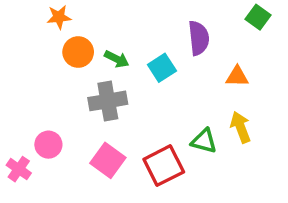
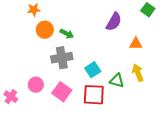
purple semicircle: (199, 38) -> (114, 22), turned 36
cyan square: (162, 68) -> (93, 70), moved
pink circle: (48, 145) -> (36, 85), moved
red square: (164, 166) -> (94, 95), turned 30

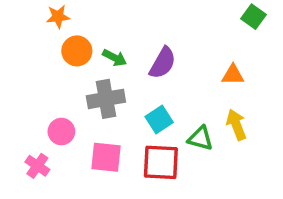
purple semicircle: (114, 22) -> (163, 63), moved
pink circle: (36, 85) -> (61, 132), moved
pink square: (62, 92) -> (106, 157), turned -30
pink cross: (11, 97) -> (37, 166), moved

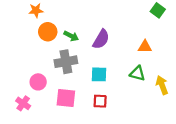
cyan square: (159, 120) -> (99, 74), turned 35
yellow arrow: (236, 125) -> (162, 85), moved
green triangle: (200, 138) -> (137, 73), moved
red square: (161, 162) -> (100, 101), size x0.6

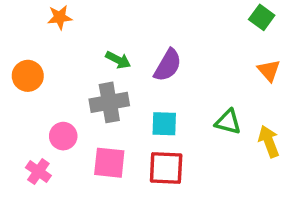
orange circle: (48, 32) -> (28, 76), moved
orange triangle: (145, 47) -> (269, 71), moved, turned 48
red square: (100, 101) -> (166, 168), size x1.5

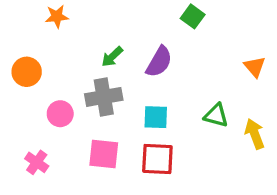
green square: (262, 17) -> (193, 16), moved
green arrow: (118, 60) -> (112, 57), turned 110
pink circle: (63, 136) -> (60, 114), moved

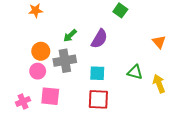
orange circle: (27, 72) -> (41, 51), moved
pink square: (104, 154) -> (50, 96), moved
pink cross: (37, 162) -> (23, 101), turned 32

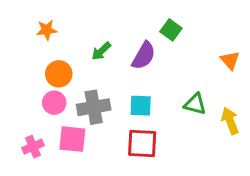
orange star: (36, 10) -> (47, 30), moved
green square: (120, 10) -> (171, 30), moved
gray cross: (65, 61) -> (94, 107), moved

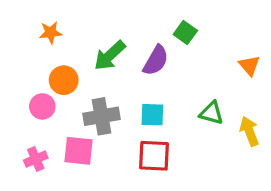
green arrow: (101, 51) -> (110, 56), size x1.5
pink circle: (54, 103) -> (42, 106), moved

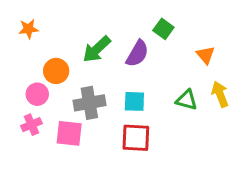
orange star: (51, 33) -> (29, 29), moved
orange triangle: (249, 65) -> (206, 55), moved
yellow arrow: (249, 131) -> (220, 94), moved
pink cross: (36, 159) -> (31, 125), moved

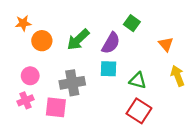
orange circle: (56, 71) -> (42, 41), moved
green triangle: (187, 100) -> (138, 80), moved
cyan square: (134, 101) -> (109, 69), moved
red square: (136, 138) -> (139, 111), moved, turned 30

